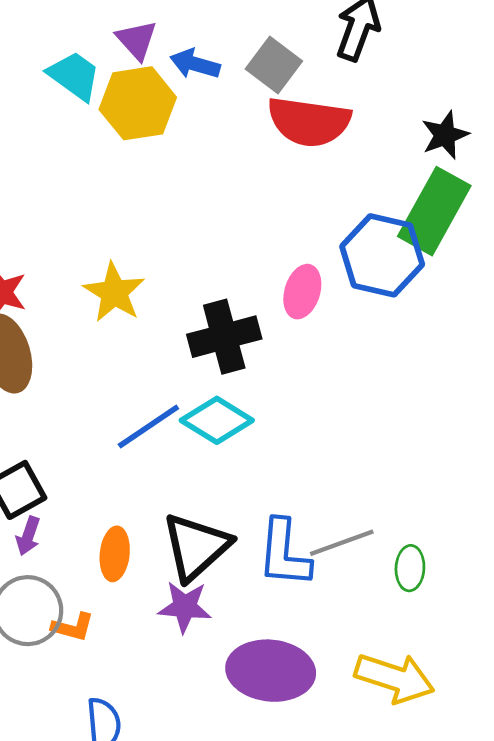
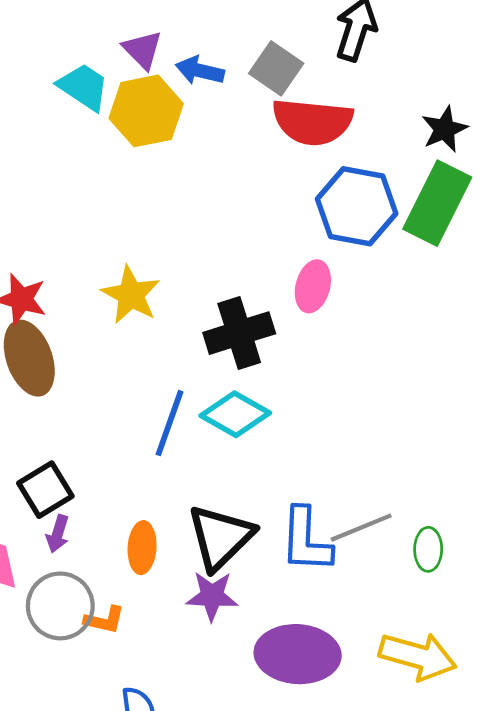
blue hexagon: (382, 255) -> (357, 206), moved
blue line: (148, 426) -> (169, 423), turned -34

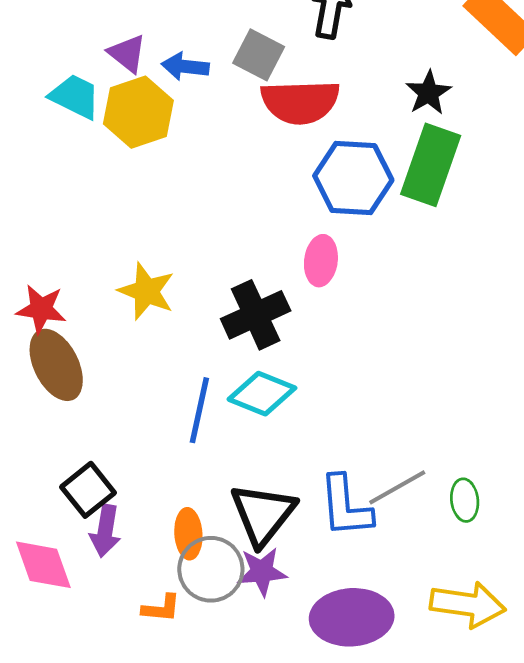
purple arrow: (58, 534) -> (105, 531), size x1.4
gray circle: (60, 606) -> (211, 569), moved

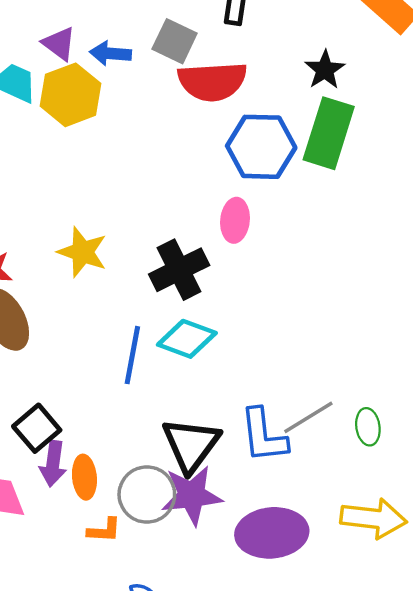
orange ellipse: (188, 534) -> (84, 477), moved
purple star: (262, 572) -> (192, 495), size x1.4

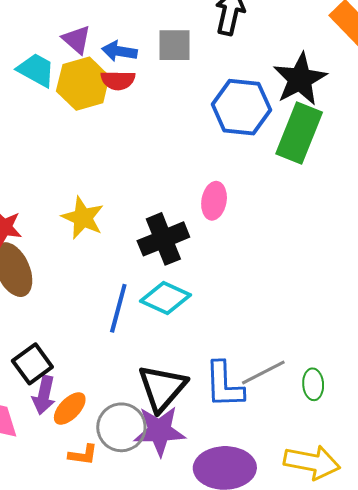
gray square: (175, 41) -> (174, 45), turned -30
black star: (325, 70) -> (300, 79), size x1.6
red semicircle: (212, 81) -> (118, 80), moved, size x0.6
blue hexagon: (261, 147) -> (241, 107), moved
orange ellipse: (84, 477) -> (70, 408), turned 45

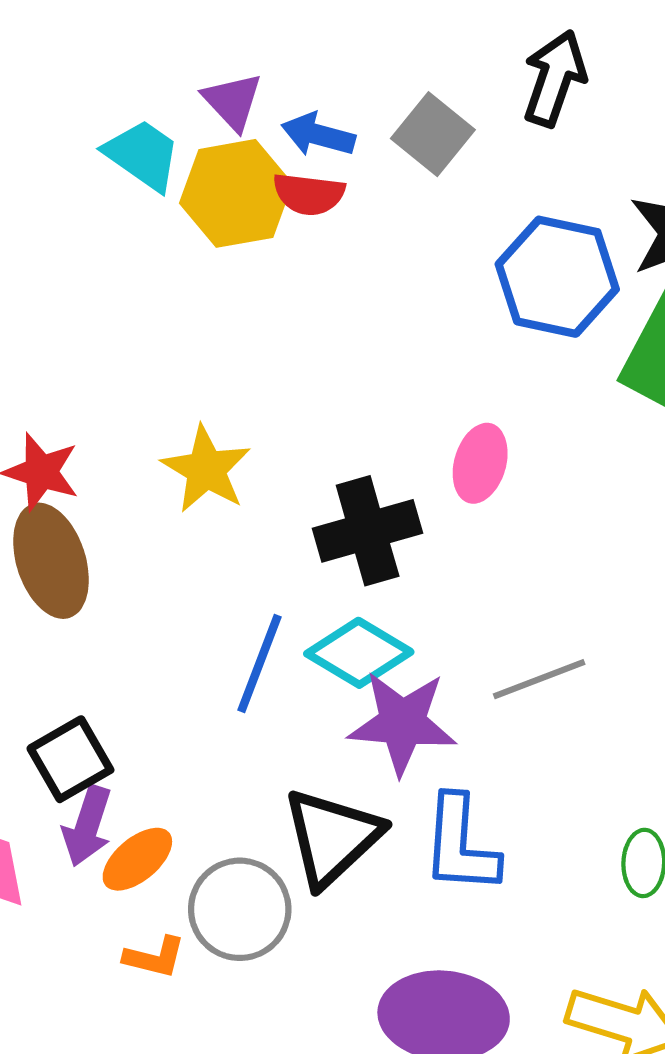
gray square: (174, 45) -> (433, 134), turned 33
gray line: (263, 373) -> (539, 679), moved
purple star: (159, 431) -> (402, 723), moved

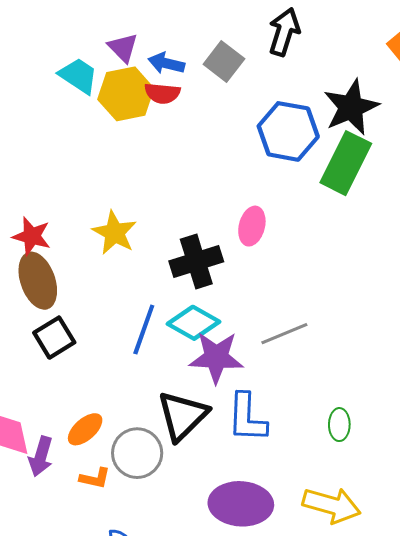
black square: (70, 759) -> (54, 338), moved
purple arrow: (87, 826) -> (41, 456), moved

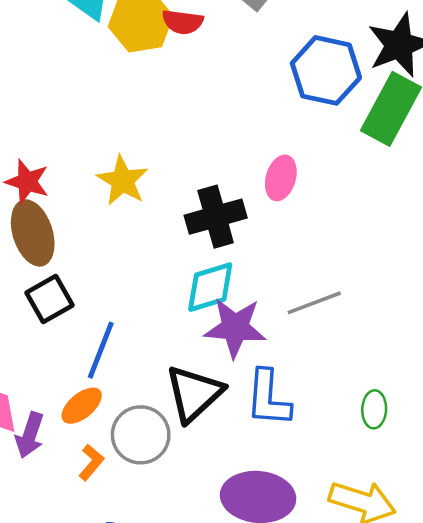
cyan diamond: (194, 323) -> (210, 287), turned -48
blue line: (144, 329) -> (101, 350), moved
orange L-shape: (95, 478) -> (91, 462), turned -64

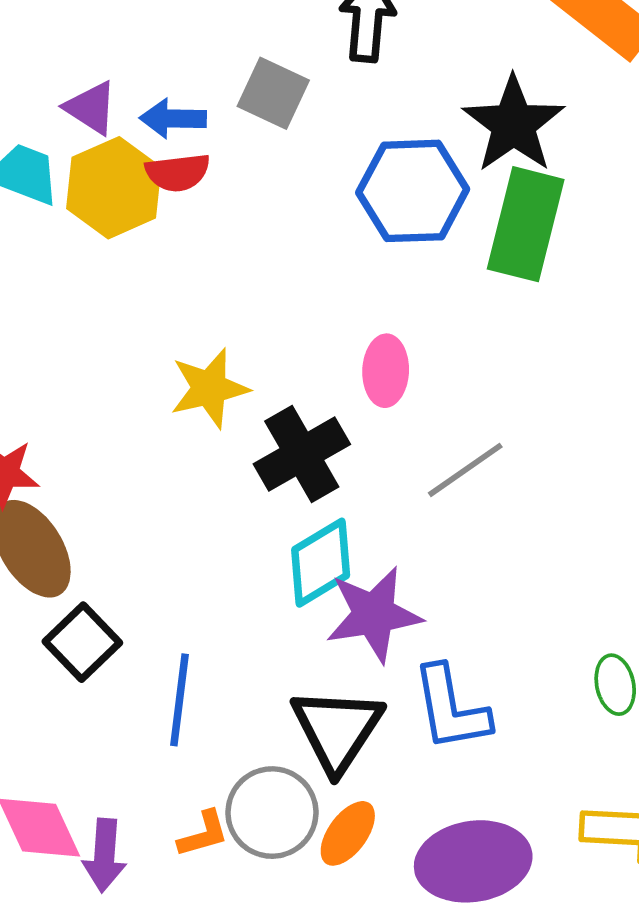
yellow star: (123, 181) -> (209, 388), moved, turned -30
gray line: (314, 303) -> (465, 470), moved
orange ellipse: (82, 406) -> (348, 833), moved
orange L-shape: (91, 462) -> (203, 834), moved, turned 48

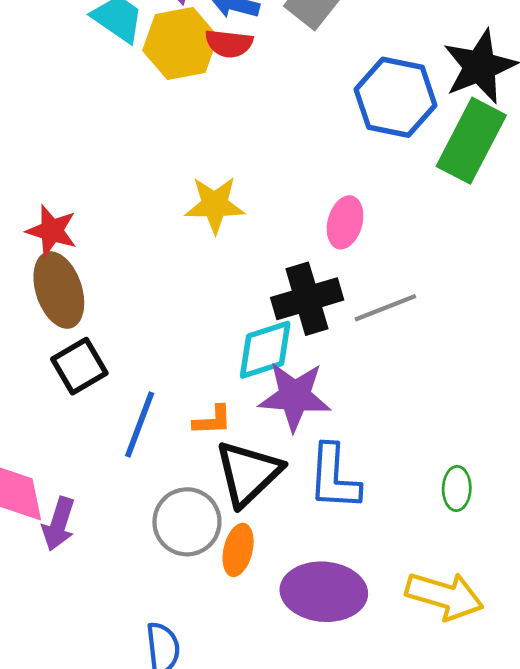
black cross: (302, 454) -> (307, 299), moved
orange ellipse: (348, 833) -> (238, 550), turned -36
orange L-shape: (203, 834) -> (212, 420), moved

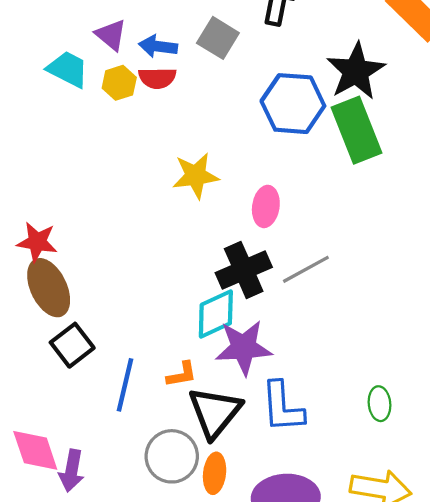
yellow hexagon: (180, 43) -> (119, 83), size x0.6
green rectangle: (471, 141) -> (357, 130), turned -42
yellow star: (215, 205) -> (196, 176), moved

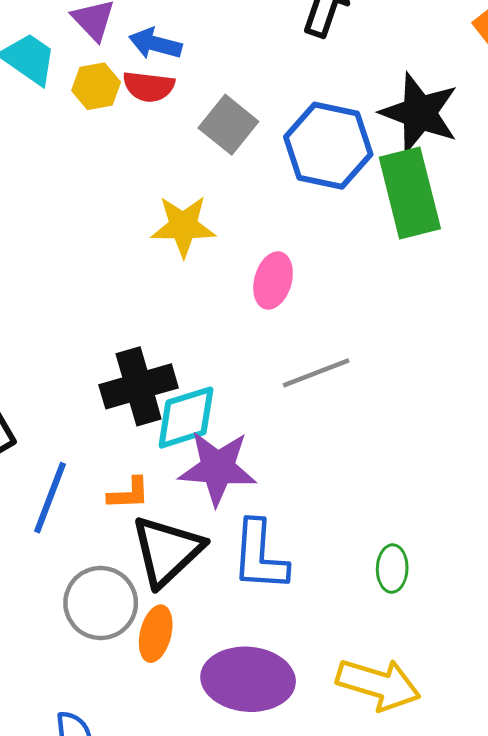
gray square: (218, 38) -> (228, 125), moved
black star: (356, 71) -> (419, 113), turned -30
black cross: (244, 270) -> (139, 386), moved

